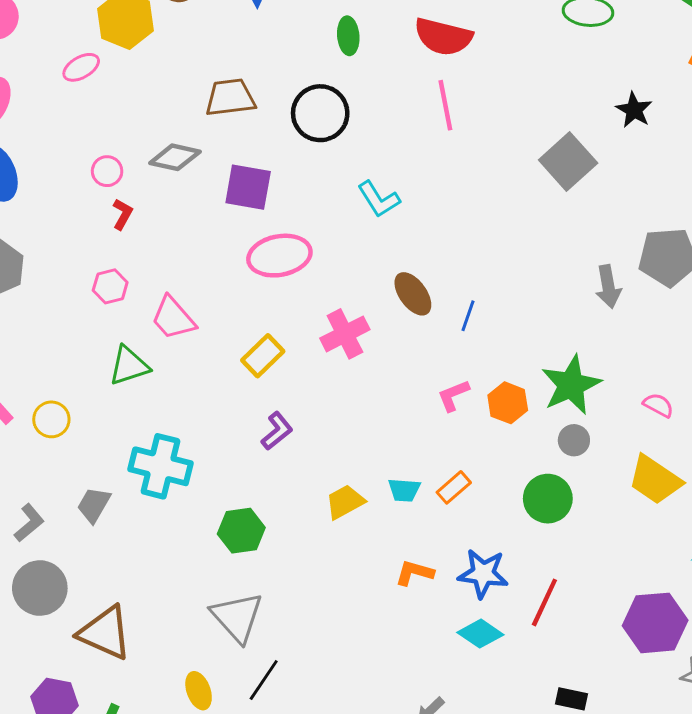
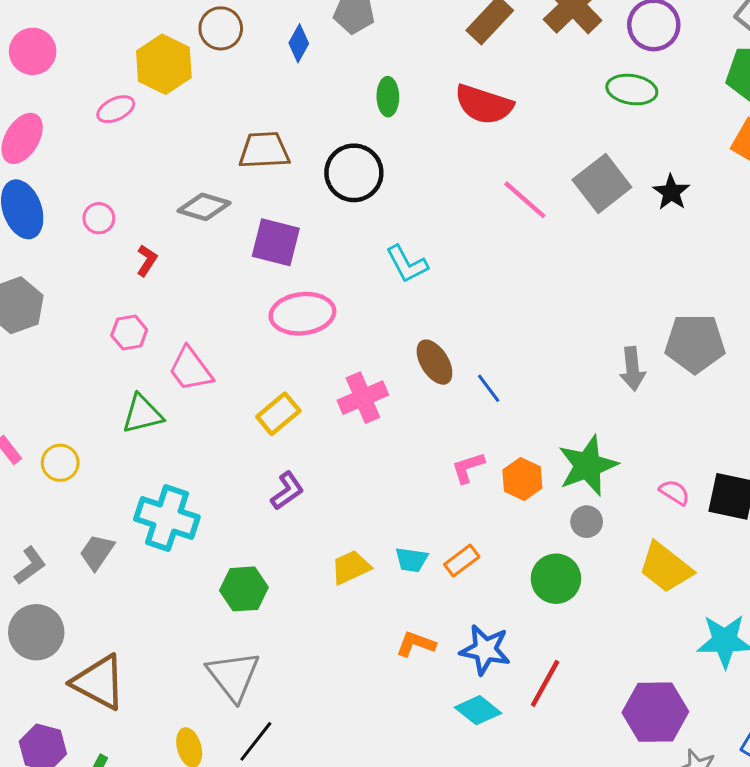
pink line: (445, 105) -> (525, 200), moved, turned -42
gray square: (568, 162) -> (602, 184), moved
pink circle: (107, 171) -> (99, 218), moved
blue line: (468, 316) -> (489, 388), turned -60

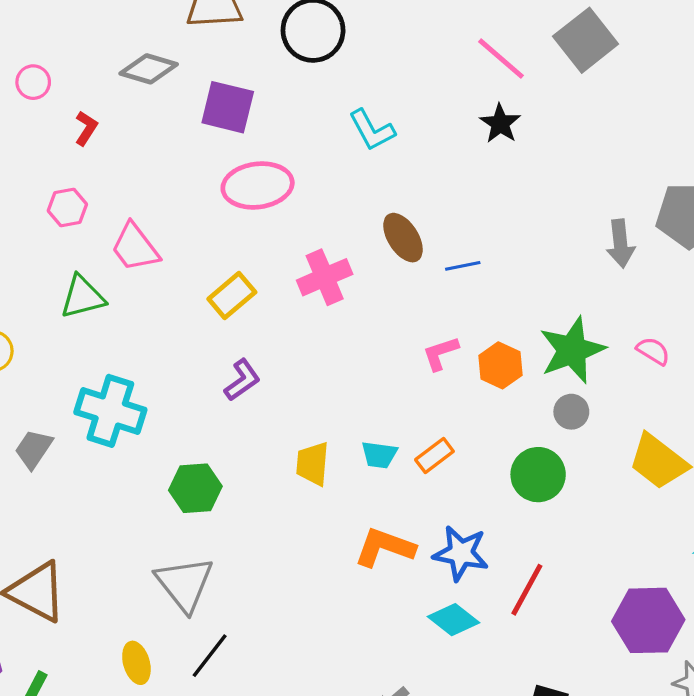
black star: (671, 192) -> (500, 124), moved
blue line: (489, 388) -> (463, 266), turned -64
pink semicircle: (674, 492) -> (653, 351), moved
yellow trapezoid: (351, 567) -> (313, 464), turned -60
orange L-shape: (416, 644) -> (385, 547), size x1.4

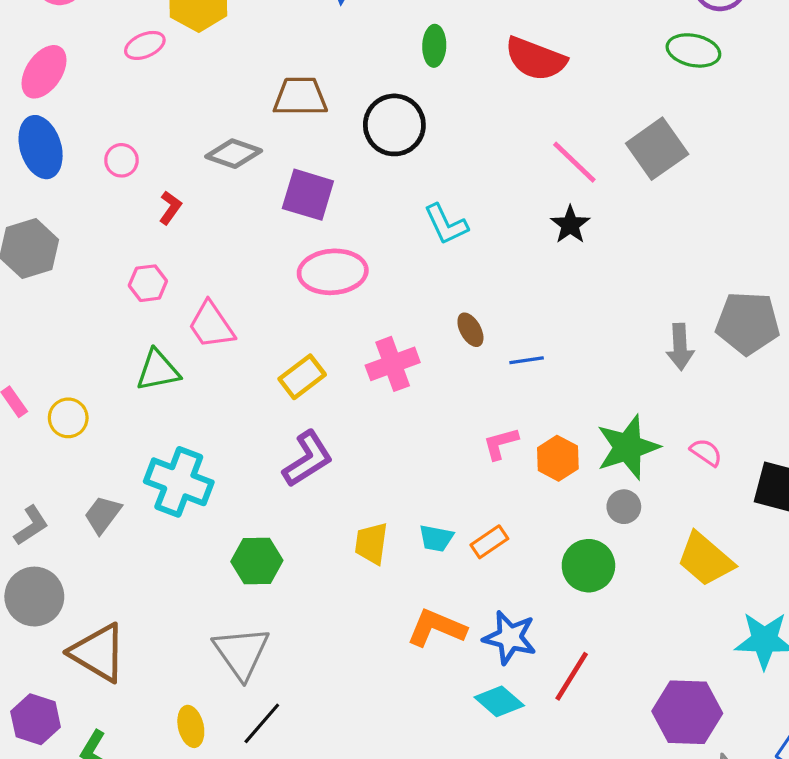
brown ellipse: (403, 238) -> (470, 330), size x0.7
purple L-shape: (242, 380) -> (308, 459), size x1.4

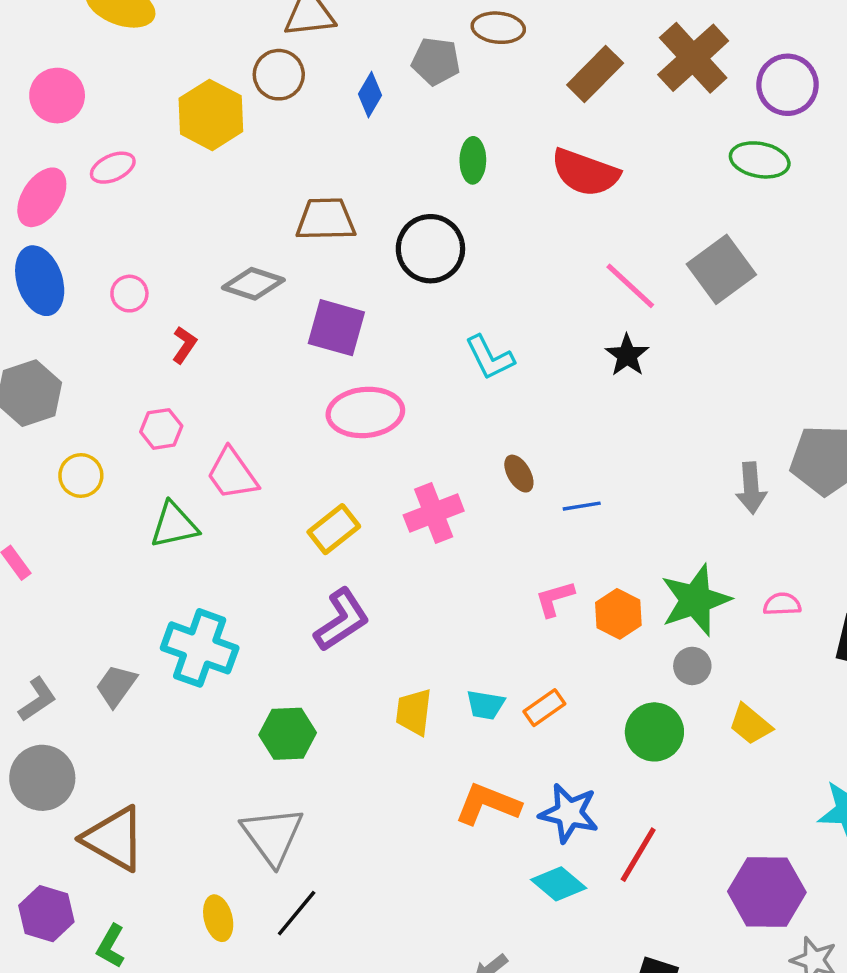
pink ellipse: (145, 45) -> (113, 168), moved
yellow circle: (68, 418) -> (81, 476), moved
pink semicircle: (706, 452) -> (782, 604), turned -36
yellow trapezoid: (705, 559) -> (750, 724), moved, size x0.7

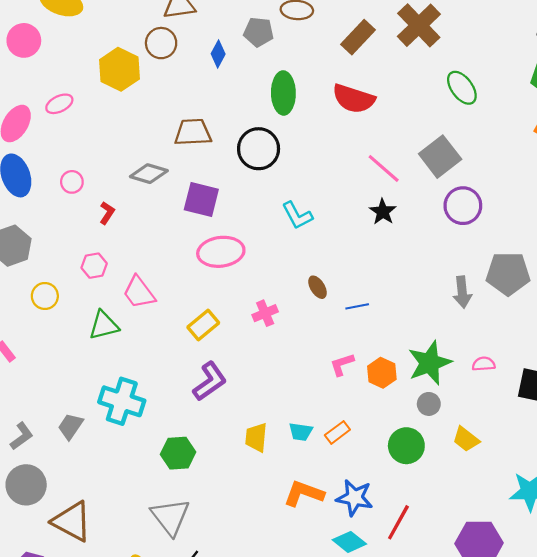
purple circle: (788, 85) -> (463, 206), moved
pink circle: (57, 96) -> (24, 40), moved
green ellipse: (473, 160) -> (283, 93), size x1.5
green ellipse: (760, 160) -> (462, 88), turned 44
pink cross: (434, 513) -> (265, 313), size x0.7

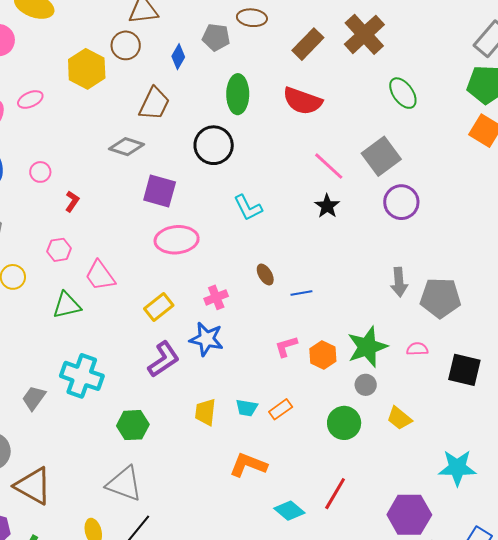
brown trapezoid: (193, 132) -> (154, 104), moved, turned 117
gray diamond: (149, 174) -> (126, 147), moved
gray pentagon: (508, 274) -> (440, 298), moved
blue star: (355, 498) -> (206, 339), moved
gray triangle: (170, 517) -> (124, 484), turned -33

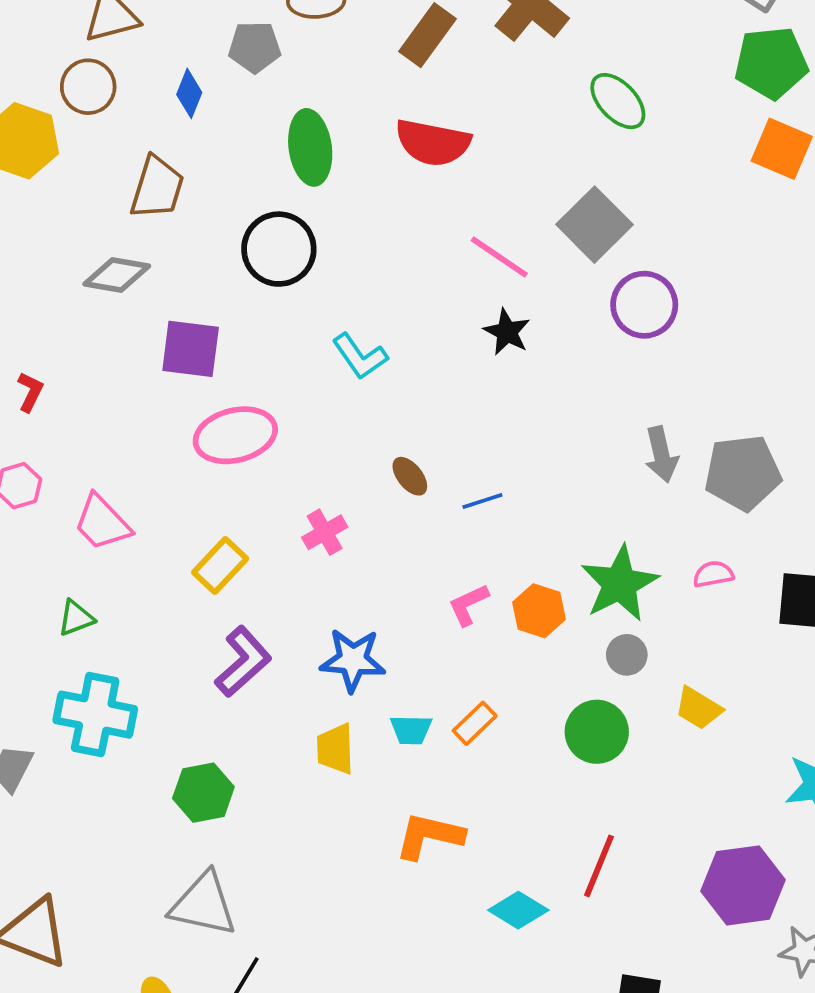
green triangle: (67, 305) -> (76, 618), moved, size x0.7
blue star: (206, 339) -> (353, 660), moved

